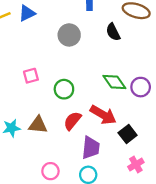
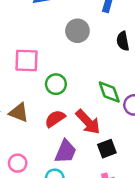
pink square: (31, 76) -> (26, 61), size x1.5

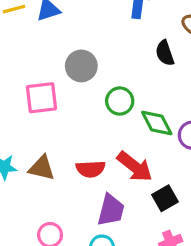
gray circle: (77, 31) -> (81, 66), moved
green circle: (56, 84) -> (120, 101), moved
red semicircle: (55, 119) -> (91, 169), turned -140

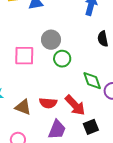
green circle: (120, 101) -> (62, 59), moved
brown triangle: (42, 168) -> (23, 107), moved

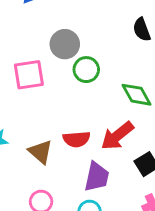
red arrow: (75, 105) -> (117, 136), turned 105
brown triangle: (23, 107) -> (40, 152), turned 30

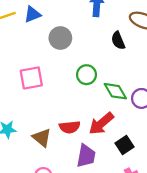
gray circle: (65, 44) -> (60, 38), moved
green circle: (86, 70) -> (86, 75), moved

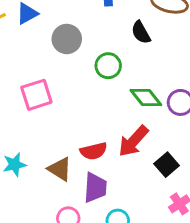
green circle: (86, 75) -> (108, 66), moved
purple trapezoid: (86, 156) -> (95, 188), moved

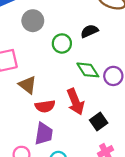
black semicircle: (141, 32) -> (89, 31), moved, turned 90
red arrow: (133, 141) -> (75, 102), turned -70
brown triangle: (60, 169) -> (27, 85), moved

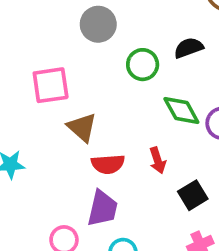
red arrow: (75, 102) -> (158, 160), size x0.6

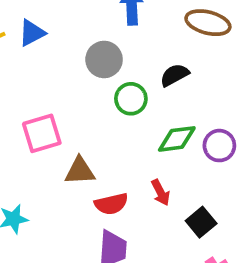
gray circle: (98, 24) -> (104, 59), moved
green diamond: (181, 110) -> (177, 139), turned -60
brown triangle: (82, 127) -> (80, 171), turned -36

